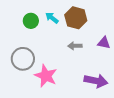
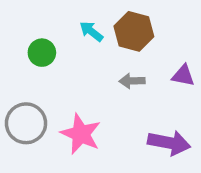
green circle: (31, 21) -> (42, 53), moved
gray circle: (23, 59) -> (26, 123), moved

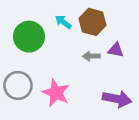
green circle: (42, 53) -> (29, 37), size x1.6
purple triangle: (183, 76) -> (116, 50), moved

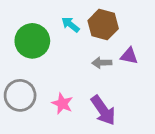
pink star: (56, 93) -> (62, 104), size x0.7
purple arrow: (117, 99) -> (103, 110), moved, turned 44

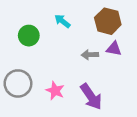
brown hexagon: (103, 25) -> (108, 21), moved
green circle: (32, 41) -> (29, 36), size x0.7

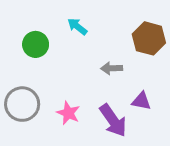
brown hexagon: (108, 21) -> (149, 38), moved
purple triangle: (114, 49) -> (141, 101), moved

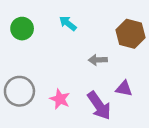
green circle: (36, 44) -> (22, 29), moved

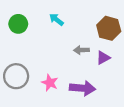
purple triangle: (124, 89) -> (103, 58), moved, turned -40
purple arrow: (99, 106) -> (83, 88), turned -50

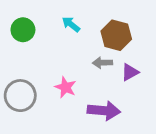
brown hexagon: (109, 28) -> (116, 35), moved
pink star: (50, 83) -> (65, 87), moved

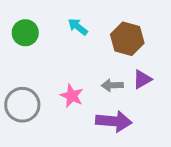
gray arrow: (102, 63) -> (112, 85), moved

